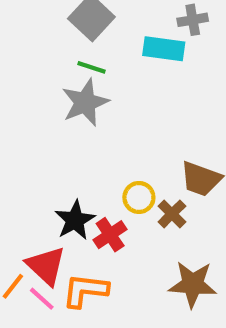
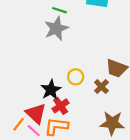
yellow circle: (139, 197) -> (76, 77), moved
red cross: (110, 235) -> (61, 106), moved

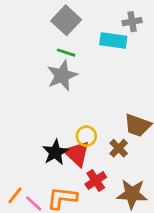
red cross: (61, 106) -> (96, 181), moved
red triangle: (36, 113) -> (77, 154), moved

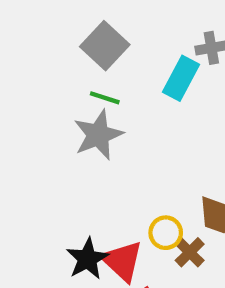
cyan rectangle: (113, 40) -> (181, 78), turned -70
yellow circle: (86, 136) -> (166, 233), moved

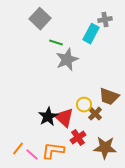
gray square: (105, 46) -> (40, 19), moved
gray star: (98, 135) -> (67, 60), moved

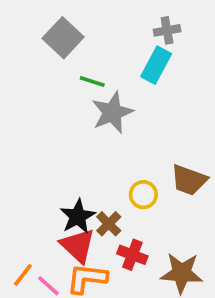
gray cross: (105, 20) -> (167, 30), moved
brown cross: (95, 114) -> (109, 224), moved
red triangle: (64, 118) -> (78, 246), moved
red cross: (78, 138) -> (132, 255), turned -35

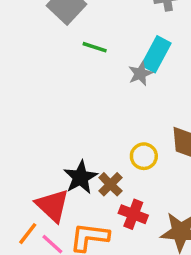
cyan rectangle: (156, 65) -> (156, 54), moved
gray star: (112, 113) -> (140, 74), moved, size x0.6
red triangle: (78, 246) -> (52, 205), moved

